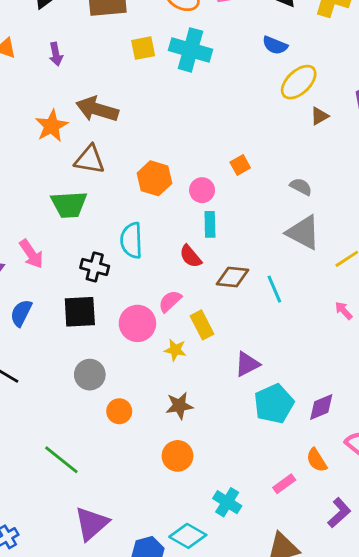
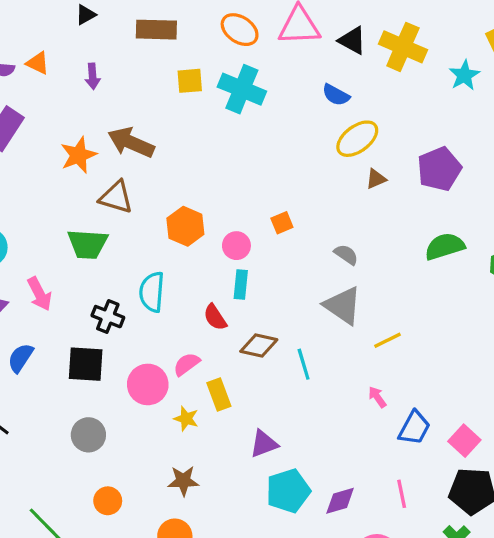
orange circle: (119, 411) -> (108, 501), moved

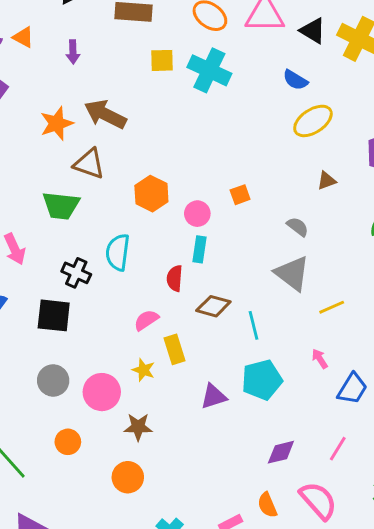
brown triangle: (376, 179) -> (326, 181), moved
red semicircle: (215, 317) -> (175, 278), turned 35
pink circle: (148, 384) -> (102, 392), moved
cyan pentagon: (288, 491) -> (262, 380), moved
pink line: (402, 494) -> (338, 449), turned 40

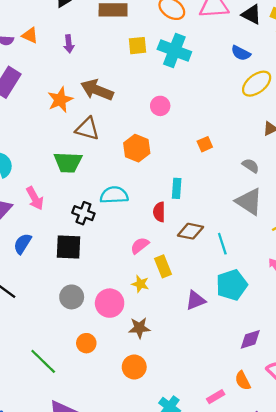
pink circle: (197, 214) -> (160, 106), moved
cyan semicircle: (118, 252) -> (114, 195), turned 84

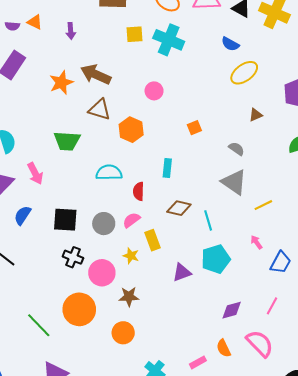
brown triangle: (87, 129) -> (100, 110), moved
red semicircle: (159, 212) -> (139, 191), moved
black cross: (83, 213) -> (73, 257), moved
gray circle: (72, 297) -> (104, 224), moved
orange circle: (86, 343) -> (79, 309), size x1.8

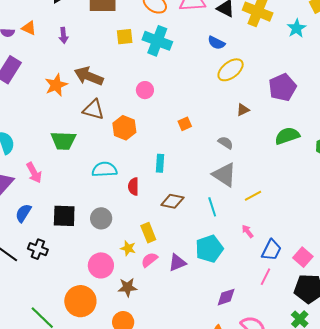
pink semicircle: (131, 220) -> (149, 260), moved
cyan line: (208, 220) -> (212, 207), moved
black cross: (73, 257) -> (38, 249), moved
pink line: (272, 306) -> (266, 277), moved

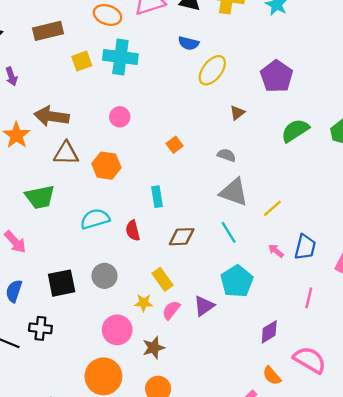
blue trapezoid: (271, 250) -> (305, 247), moved

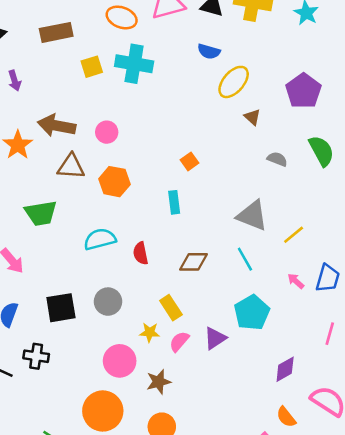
brown triangle: (237, 113) -> (252, 117), moved, turned -42
pink circle: (120, 117) -> (107, 132), moved
green semicircle: (295, 130) -> (322, 151), turned 92
gray semicircle: (226, 155) -> (277, 159), moved
cyan rectangle: (157, 197) -> (174, 202), moved

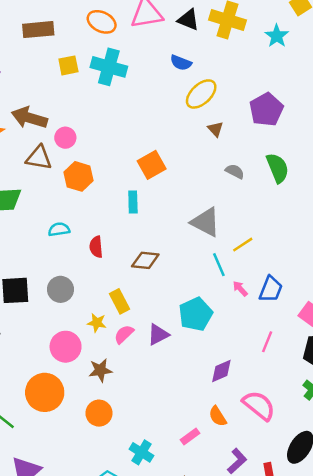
pink circle: (107, 132) -> (65, 138), moved
orange square: (190, 161) -> (152, 165), size x1.6
cyan semicircle: (100, 239) -> (59, 229), size x0.7
cyan line: (245, 259) -> (219, 265), moved

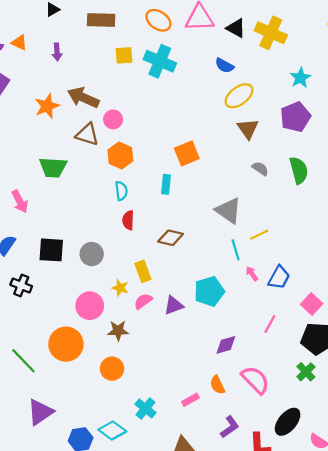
cyan star: (277, 36) -> (300, 78), moved
brown triangle: (215, 129) -> (248, 129), size x1.5
cyan semicircle: (59, 229) -> (121, 191), moved, turned 84

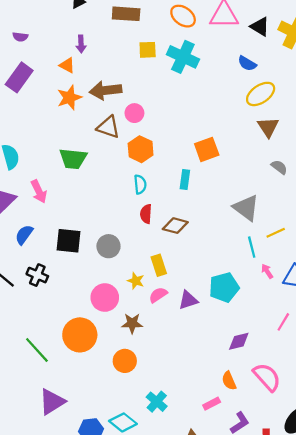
orange triangle: (19, 43) -> (67, 65), moved
brown arrow: (83, 98) -> (106, 90), turned -32
brown diamond: (171, 238) -> (175, 226), moved
pink rectangle: (190, 400) -> (212, 404), moved

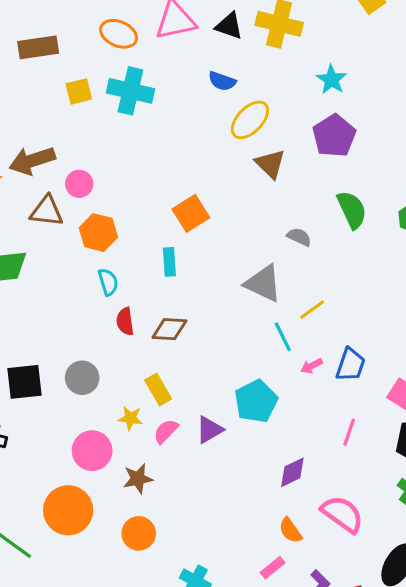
gray semicircle: (279, 167) -> (299, 237), moved
pink arrow: (267, 271) -> (311, 366), turned -72

